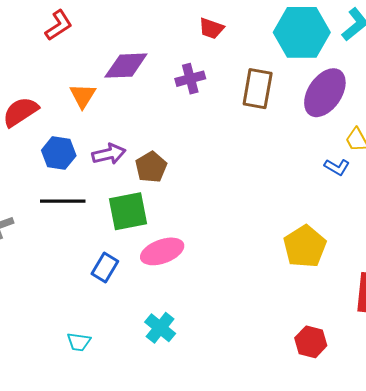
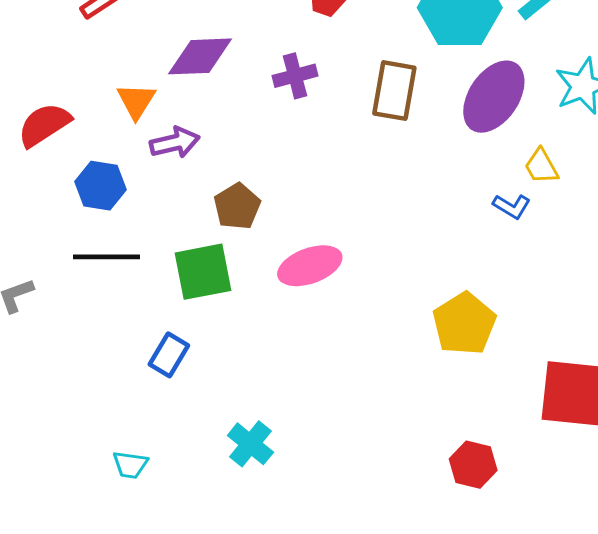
purple arrow: (109, 154) -> (175, 143), moved
pink ellipse: (162, 251) -> (310, 266), moved

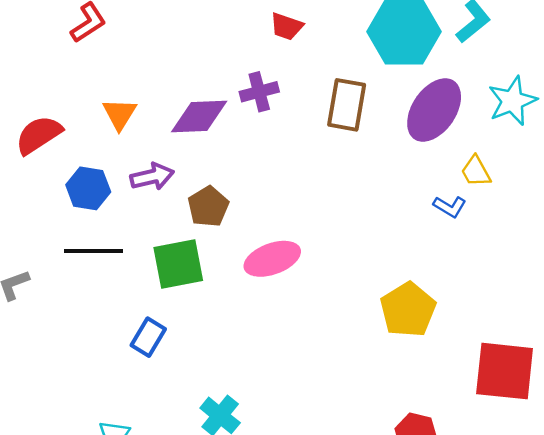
purple diamond: (200, 56) -> (199, 117), moved
purple arrow: (175, 143) -> (152, 177), moved

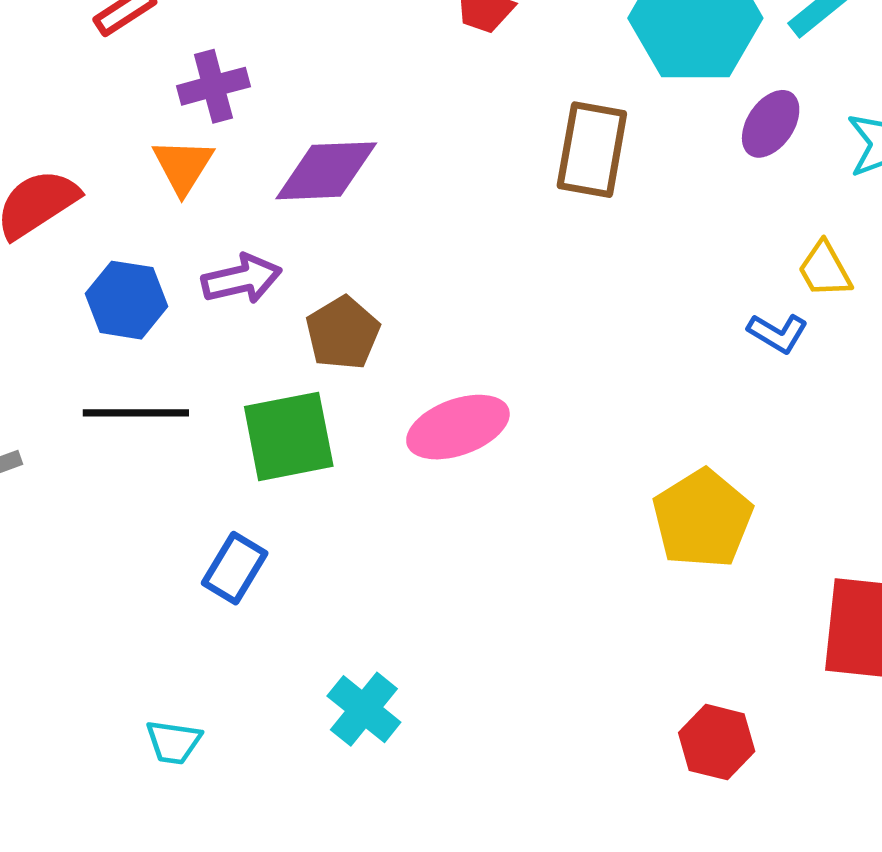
purple cross: (259, 92) -> (213, 86), moved
purple ellipse: (434, 110) -> (771, 124), moved, size x0.6

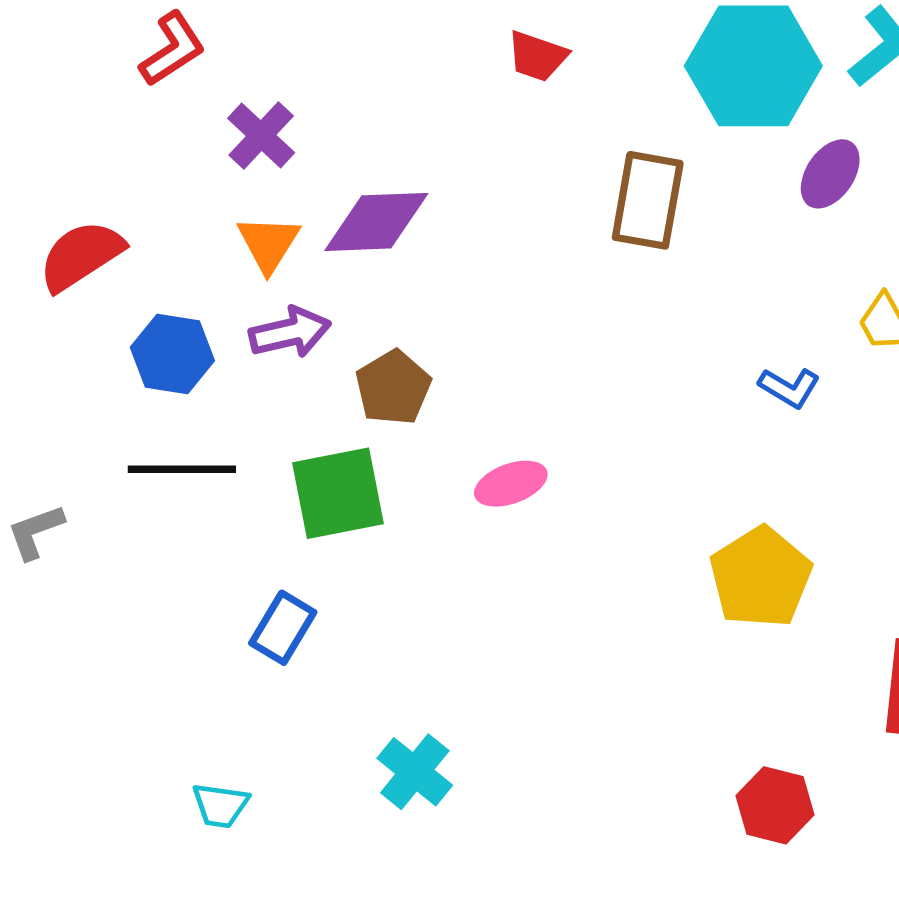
purple cross: (213, 86) -> (261, 136), turned -32
orange triangle: (183, 166) -> (268, 244), moved
blue L-shape: (778, 333) -> (789, 388), moved
pink ellipse: (458, 427) -> (511, 484), size x0.7

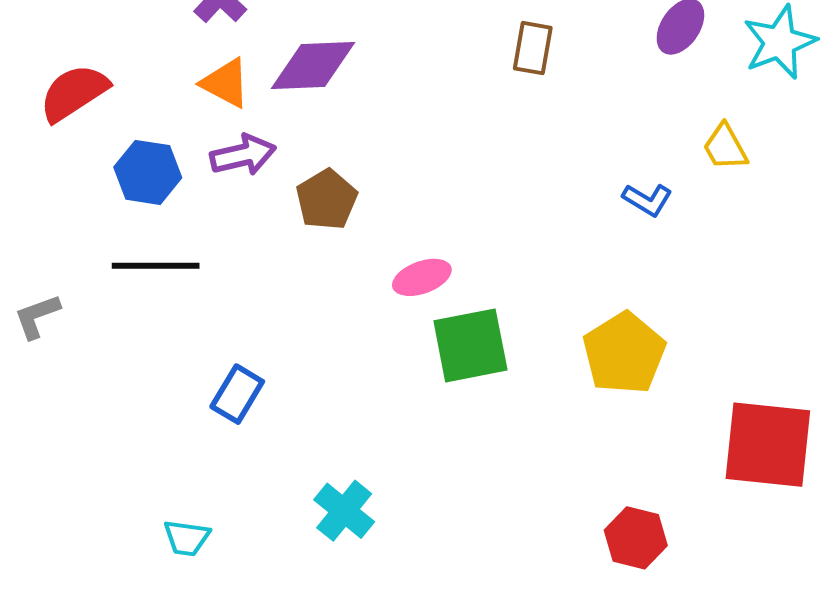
brown rectangle: (648, 200) -> (533, 48), size x0.7
orange triangle: (268, 244) -> (226, 83), turned -34
green square: (338, 493) -> (470, 345), moved

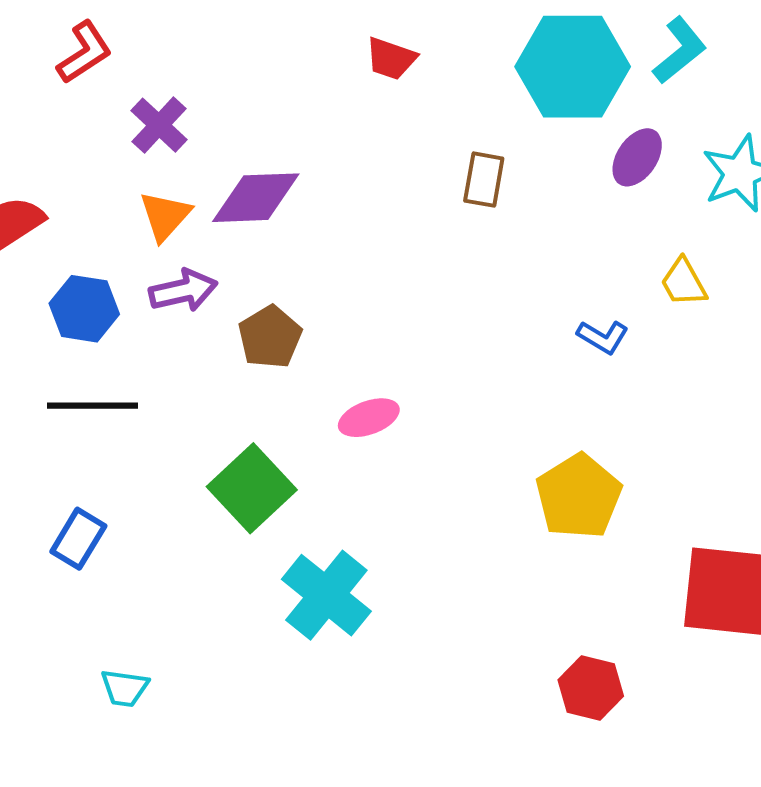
orange triangle: (226, 83) -> (165, 216), turned 44
green square: (470, 345) -> (252, 488), moved, turned -32
blue rectangle: (237, 394) -> (78, 539), moved
cyan cross: (344, 511) -> (326, 595), moved, size x1.4

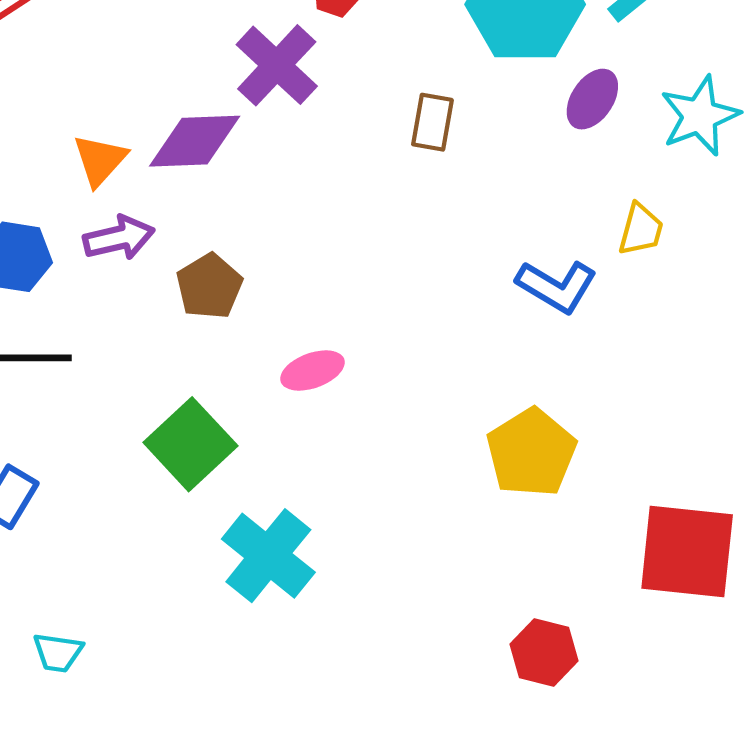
purple cross: (159, 125) -> (277, 65), moved, size x1.4
yellow trapezoid: (684, 282) -> (641, 229), turned -136
blue L-shape: (603, 337) -> (557, 286), size x1.5

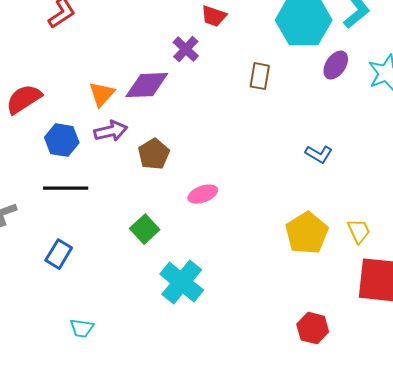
purple cross: (277, 65) -> (186, 49), size x0.7
yellow trapezoid: (641, 229) -> (359, 231), moved, turned -40
blue L-shape: (557, 286) -> (319, 154), size x0.7
green square: (190, 444) -> (145, 229), size x0.7

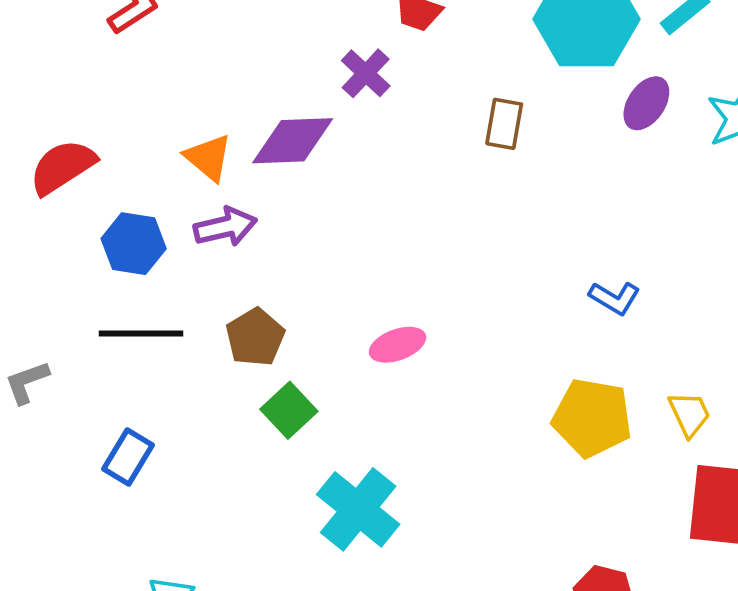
orange triangle: (102, 94) -> (208, 158), turned -32
brown pentagon: (154, 154) -> (255, 337), moved
blue L-shape: (319, 154) -> (615, 298), moved
yellow pentagon: (307, 233) -> (592, 418), turned -30

